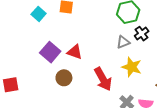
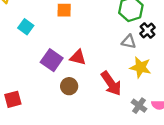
cyan square: (39, 14) -> (26, 27), moved
gray triangle: (123, 42) -> (129, 42), turned 40

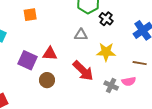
gray triangle: (129, 42) -> (81, 35), moved

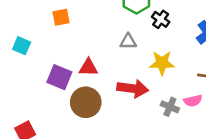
red arrow: (83, 71) -> (133, 89), turned -35
brown circle: (47, 80) -> (86, 102), size x1.5

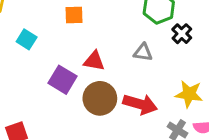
yellow star: (162, 63) -> (189, 94), moved
red triangle: (88, 67) -> (94, 61), moved
brown circle: (86, 102) -> (100, 98), moved

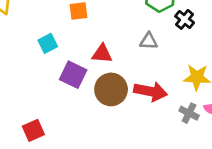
cyan square: (27, 39) -> (48, 43), moved, turned 36

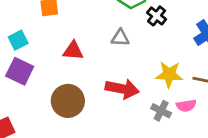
purple square: (73, 75) -> (20, 71), moved
brown circle: (111, 89) -> (68, 101), moved

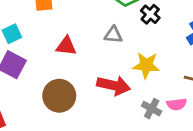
yellow star: (169, 74) -> (146, 65), moved

